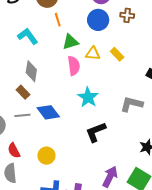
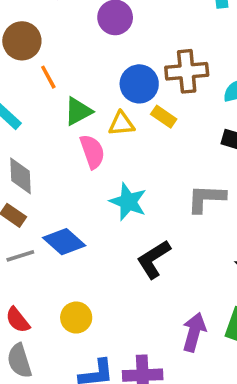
brown cross: (127, 15) -> (187, 71), moved, size x1.6
blue circle: (98, 20) -> (139, 84), moved

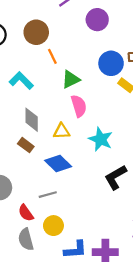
yellow triangle: (121, 124) -> (62, 131), moved
gray line: (20, 256) -> (48, 195), moved
yellow circle: (76, 318) -> (53, 226), moved

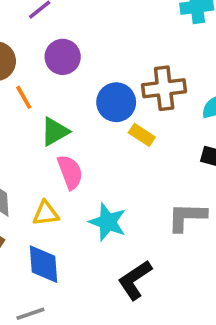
purple circle: (97, 20) -> (63, 57), moved
blue diamond: (58, 163) -> (44, 264), turned 45

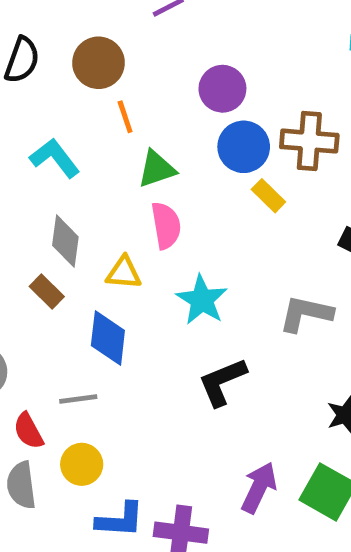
purple circle: (63, 57) -> (222, 89), moved

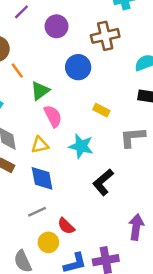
purple circle: (222, 89) -> (57, 26), moved
brown cross: (309, 141) -> (105, 36), moved
yellow rectangle: (268, 196) -> (101, 110), moved
red semicircle: (28, 431) -> (66, 226), moved

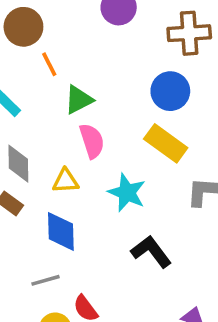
blue circle: (78, 67) -> (170, 91), moved
yellow rectangle: (101, 110) -> (166, 143), size x1.6
black L-shape: (103, 182) -> (151, 252), turned 84

